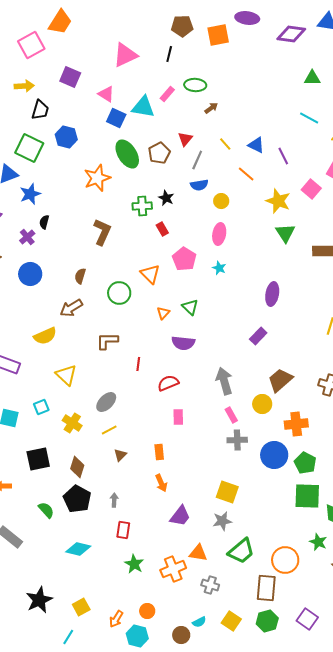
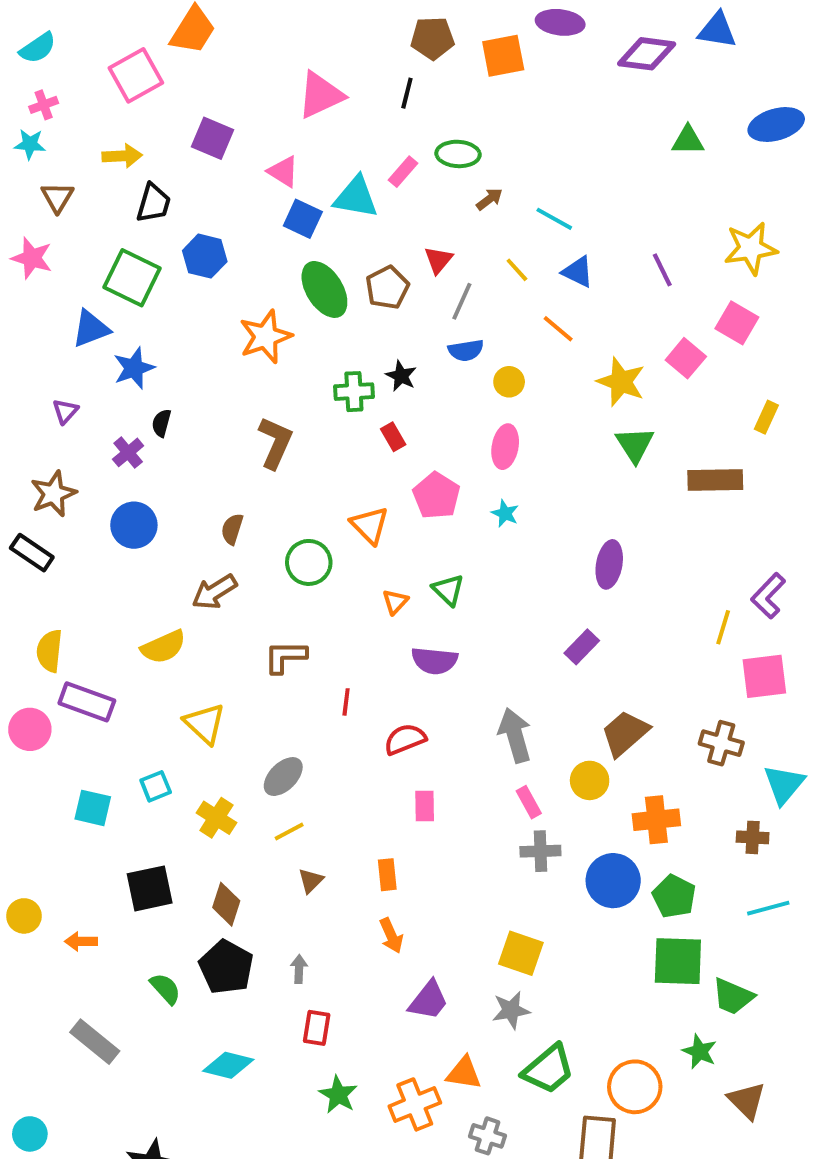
cyan line: (309, 118) -> (554, 219), moved
purple line: (283, 156) -> (662, 270), moved

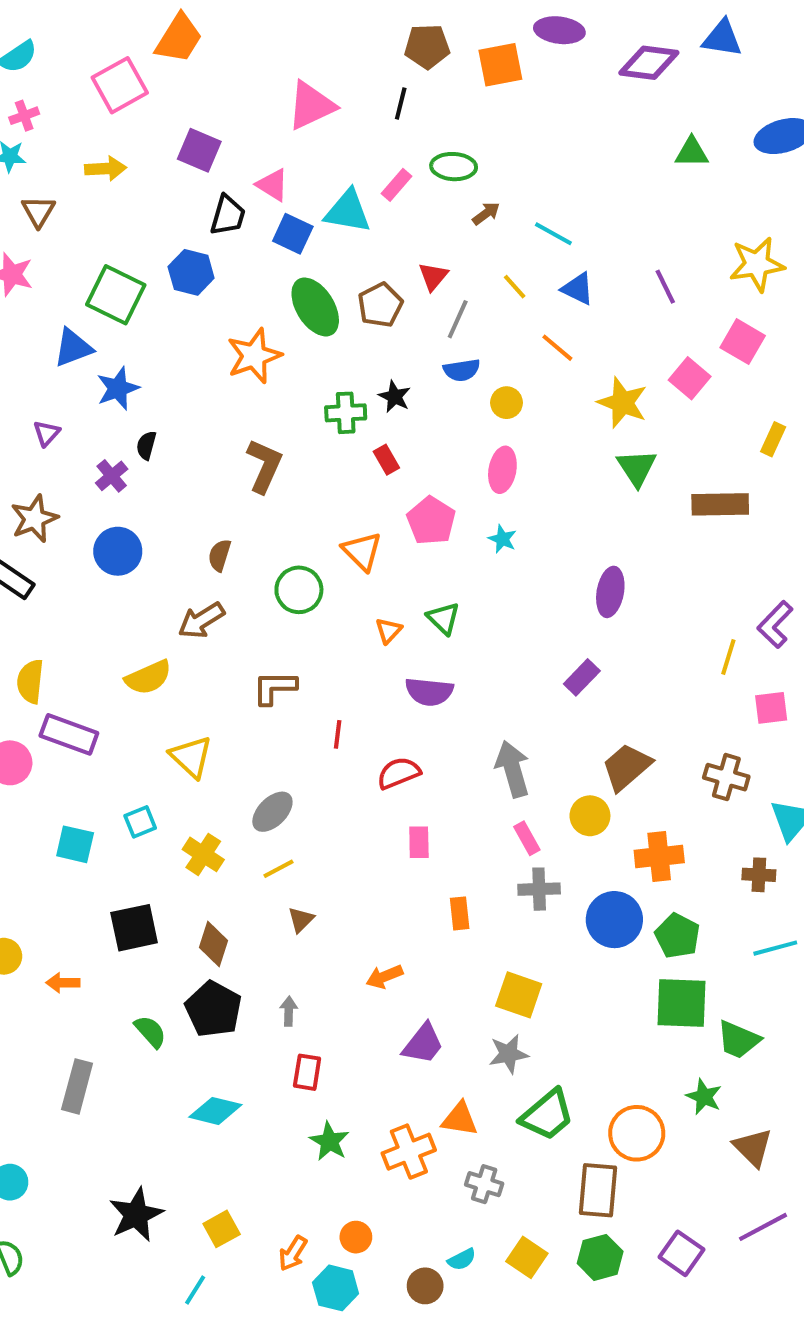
black trapezoid: (154, 203) -> (228, 215), moved
pink square: (764, 676) -> (771, 708), size x0.7
orange rectangle: (387, 875) -> (460, 913), moved
orange arrow: (391, 936) -> (384, 977), turned 92
gray rectangle: (95, 1042) -> (77, 1086), turned 66

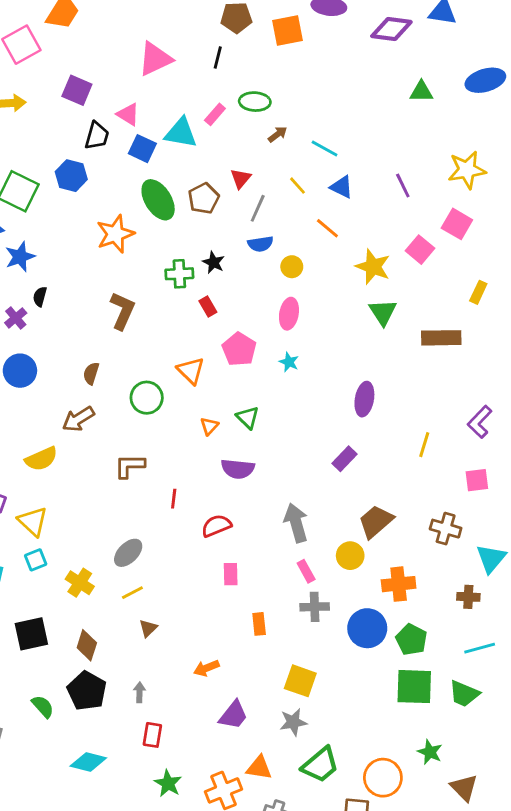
yellow line: (728, 657) -> (424, 445), moved
yellow triangle: (191, 757) -> (33, 521), moved
green trapezoid: (739, 1040) -> (464, 694), moved

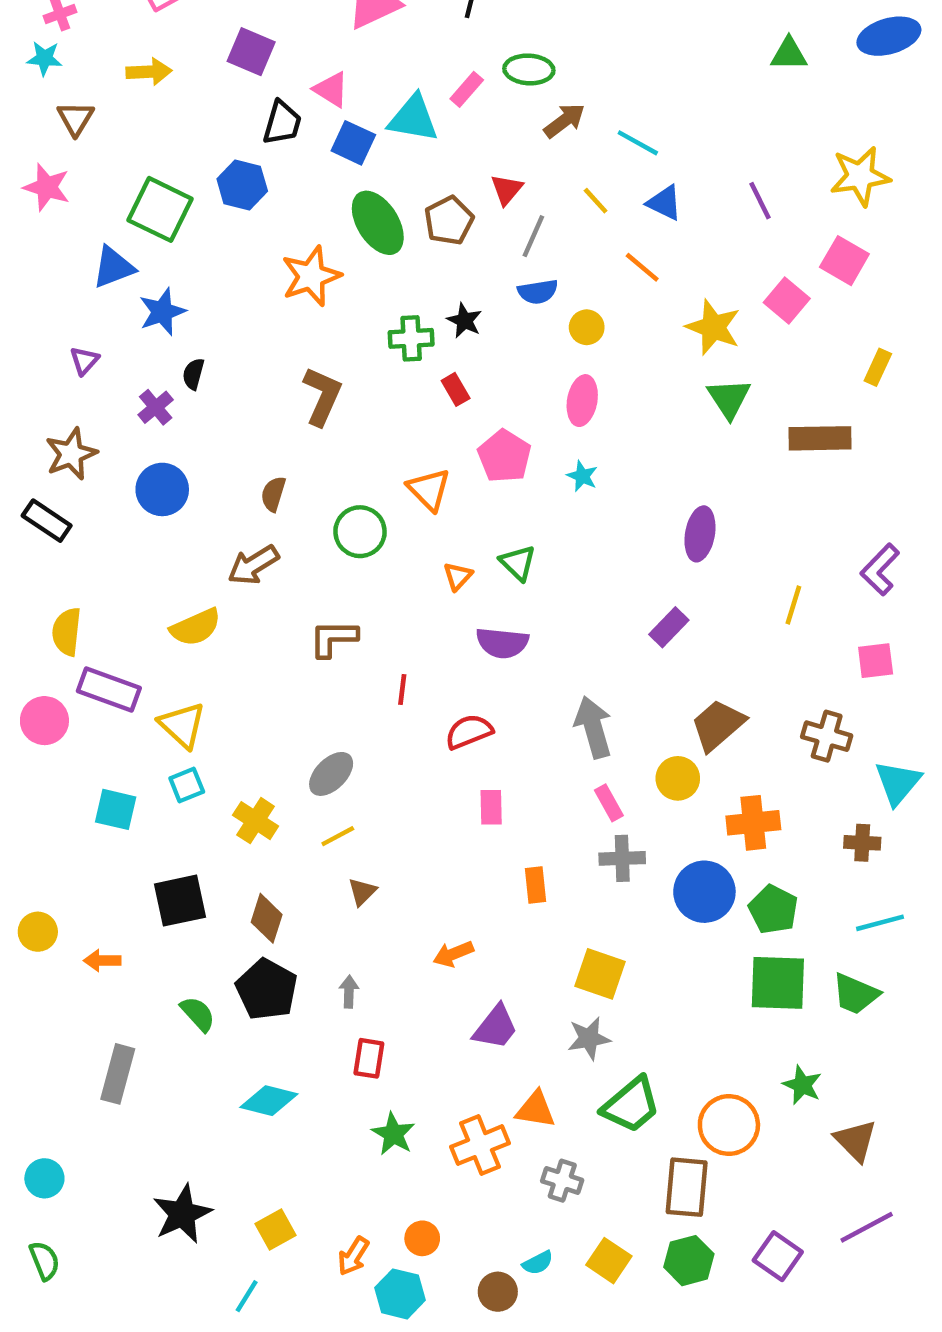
brown arrow: (278, 134) -> (564, 121), size x1.4

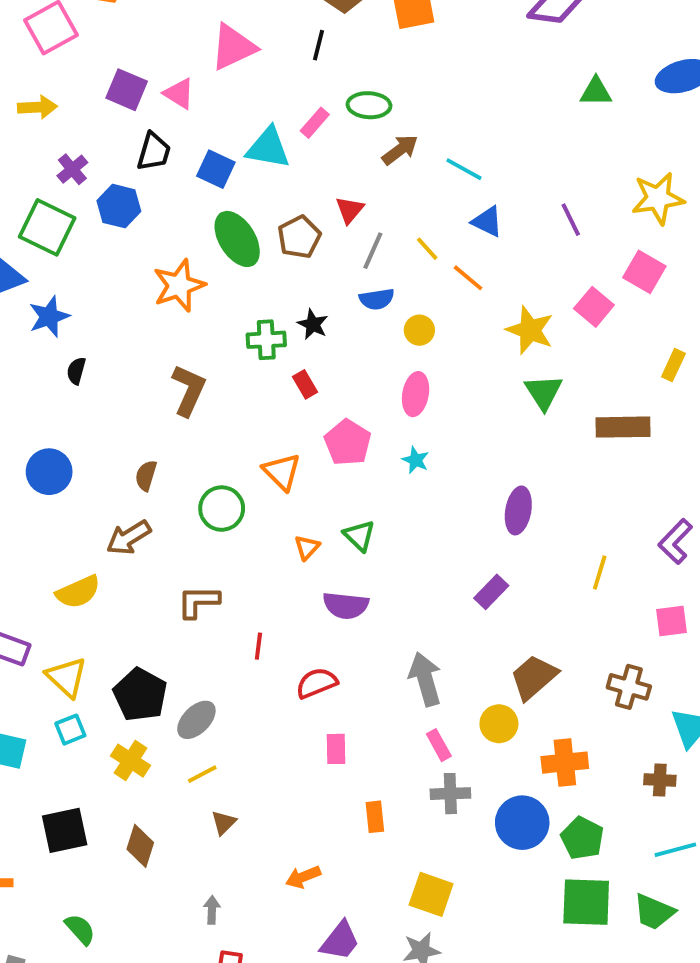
pink triangle: (331, 89) -> (179, 94), moved
yellow line: (596, 201) -> (427, 249), moved
purple cross: (156, 407) -> (72, 169), moved
black pentagon: (267, 989) -> (140, 695), moved

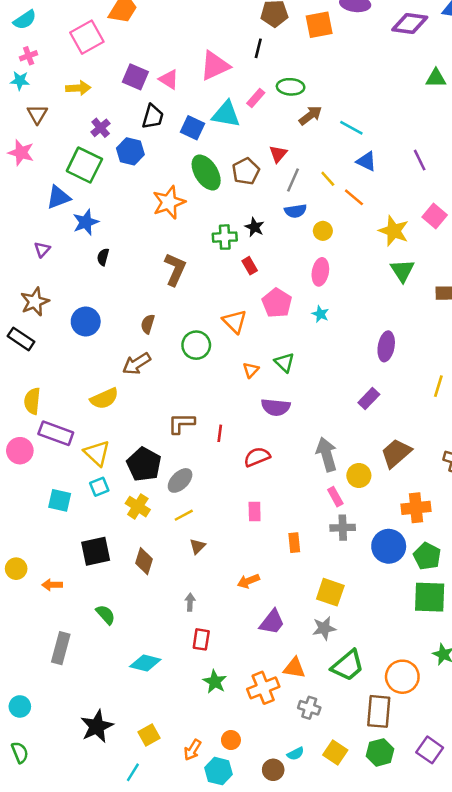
pink triangle: (233, 47) -> (215, 66), moved
brown L-shape: (198, 602) -> (181, 423), moved
yellow circle: (499, 724) -> (359, 476), moved
pink rectangle: (336, 749) -> (255, 512), moved

